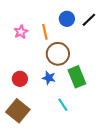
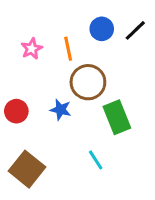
blue star: (49, 78) -> (61, 110), moved
red circle: (20, 79) -> (16, 111), moved

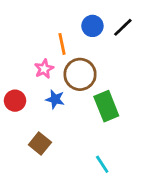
pink star: (32, 49) -> (44, 69), moved
cyan line: (96, 160) -> (102, 164), moved
brown square: (27, 169) -> (40, 144), moved, size x0.7

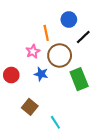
black line: (123, 27) -> (83, 37), moved
cyan line: (102, 164) -> (55, 122), moved

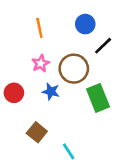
orange line: (46, 33) -> (39, 28), moved

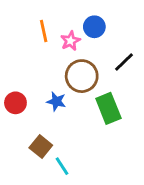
black line: (103, 46) -> (124, 62), moved
pink star: (41, 64) -> (70, 41), moved
cyan line: (69, 151) -> (62, 166), moved

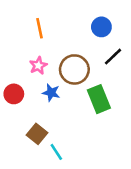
blue circle: (94, 27) -> (101, 27), moved
pink star: (70, 41) -> (38, 66), moved

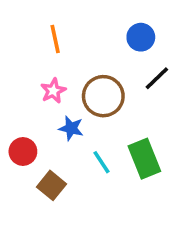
red circle: (14, 94) -> (23, 152), moved
green rectangle: (99, 99) -> (144, 159), moved
cyan line: (56, 152) -> (102, 162), moved

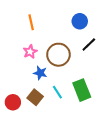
red circle: (23, 152) -> (13, 102), moved
brown square: (51, 185) -> (35, 97), moved

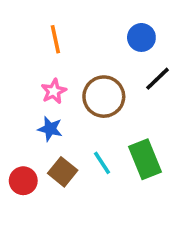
blue star: (40, 73) -> (50, 129), moved

